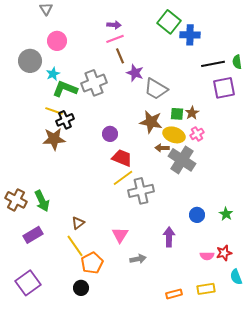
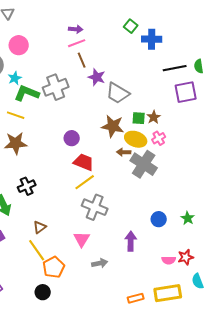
green square: (169, 22) -> (131, 26), size x0.6
black cross: (65, 120) -> (27, 186), moved
gray cross: (141, 191) -> (95, 207), moved, turned 35
yellow rectangle: (206, 289) -> (168, 293), size x1.5

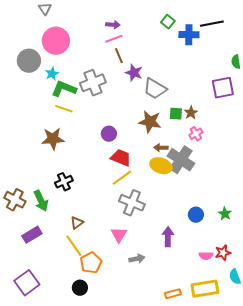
pink circle: (19, 45) -> (56, 41), size x1.4
black line: (175, 68) -> (212, 24), moved
yellow line: (16, 115) -> (64, 109), moved
yellow ellipse: (136, 139) -> (161, 166), moved

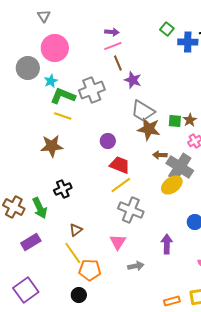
gray trapezoid: (155, 89) -> (143, 111), moved
yellow ellipse: (161, 166) -> (172, 185), moved, turned -55
orange pentagon: (91, 263) -> (90, 270), turned 30

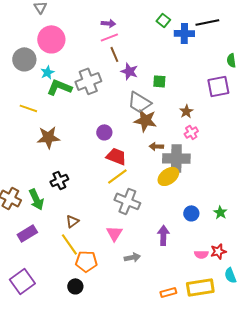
yellow line: (63, 116) -> (28, 108), moved
green square: (175, 121) -> (159, 81), moved
gray cross: (180, 167) -> (176, 158), turned -32

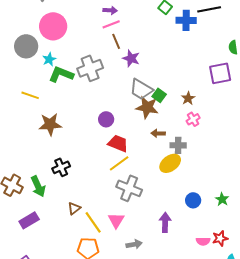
green square: (159, 81) -> (159, 95), moved, turned 32
gray cross: (176, 158) -> (178, 145), size x0.6
yellow line: (69, 244) -> (93, 222), moved

